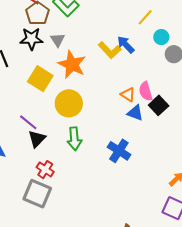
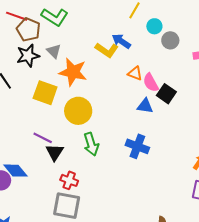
orange triangle: (128, 95) -> (135, 73), moved

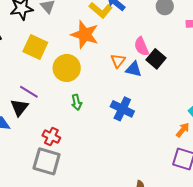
orange star: (73, 72) -> (85, 35), moved
orange triangle: (135, 73) -> (118, 61), moved, turned 42
green arrow: (91, 144) -> (77, 102), size x0.7
black triangle: (55, 152) -> (19, 107), moved

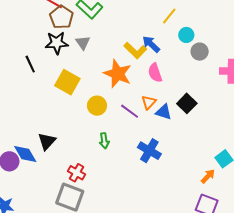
pink semicircle: (141, 46) -> (155, 73), moved
yellow circle: (67, 68) -> (97, 106), size x0.7
purple line: (29, 92) -> (130, 111), moved

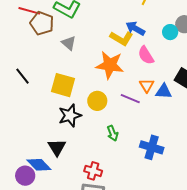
cyan circle: (186, 35) -> (170, 32), moved
black star: (57, 43) -> (70, 115), moved
blue cross: (149, 151) -> (152, 147), moved

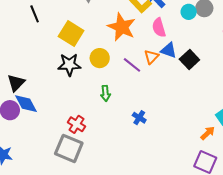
blue triangle: (164, 91) -> (169, 50), moved
black triangle: (57, 147) -> (16, 83), moved
blue cross: (152, 147) -> (139, 118), size x0.6

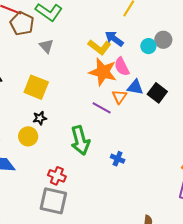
orange star: (122, 27) -> (103, 72), moved
yellow circle: (100, 58) -> (28, 136), moved
black star: (69, 65) -> (40, 118), size x0.6
green arrow: (105, 93) -> (80, 140), size x1.8

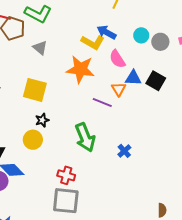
gray circle: (163, 40) -> (160, 42), moved
orange star: (103, 72) -> (80, 69), moved
blue cross: (118, 159) -> (124, 151), turned 32

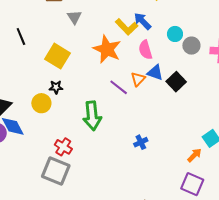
blue cross: (124, 151) -> (141, 142), moved

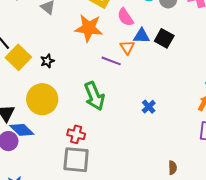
yellow square: (58, 56) -> (18, 57), moved, turned 30
black star: (56, 87) -> (47, 61), moved
yellow circle: (41, 103) -> (42, 99), size x1.6

